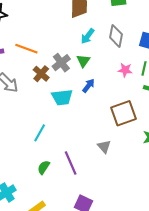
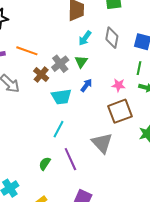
pink star: (125, 70) -> (119, 85), moved
cyan line: (40, 133) -> (58, 129), moved
gray triangle: (104, 147) -> (102, 143), size x1.6

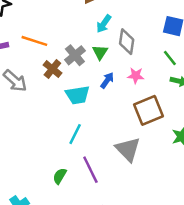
gray diamond: (112, 38) -> (127, 42), moved
green line: (139, 68) -> (170, 58), turned -48
pink star: (119, 85) -> (136, 76), moved

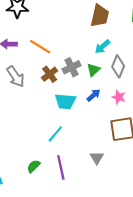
gray triangle: (128, 149) -> (97, 158), size x0.6

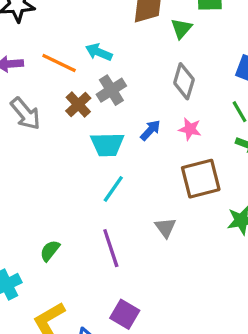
cyan arrow: (102, 47) -> (99, 52), moved, turned 70
green triangle: (93, 70) -> (181, 29), moved
cyan line: (55, 134) -> (113, 189), moved
green semicircle: (34, 166) -> (50, 251), moved

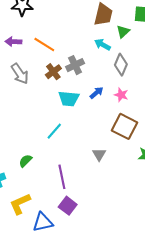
cyan arrow: (99, 52) -> (103, 45), moved
brown square: (201, 179) -> (125, 126), turned 35
cyan line: (113, 189) -> (54, 131), moved
purple line: (111, 248) -> (62, 177), moved

